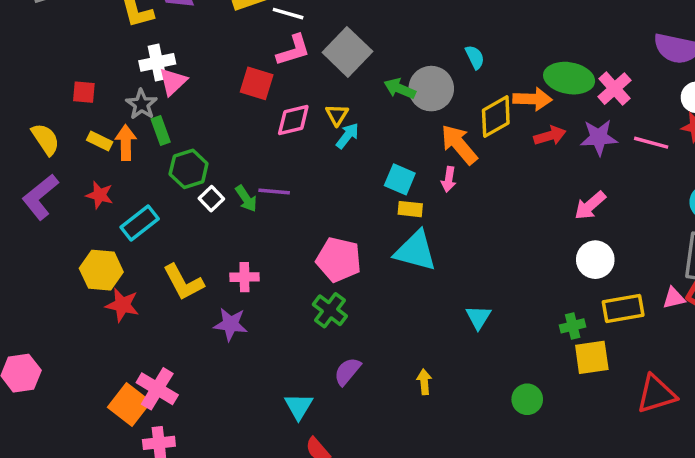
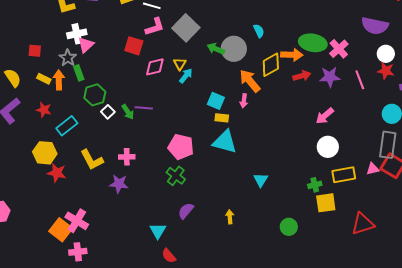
pink line: (651, 143) -> (360, 80), turned 54

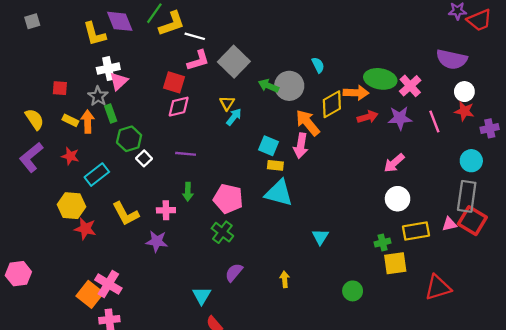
pink diamond: (155, 67) -> (179, 107), moved
pink arrow: (244, 101) -> (301, 146), size x1.5
green arrow: (128, 112) -> (188, 192), moved, turned 35

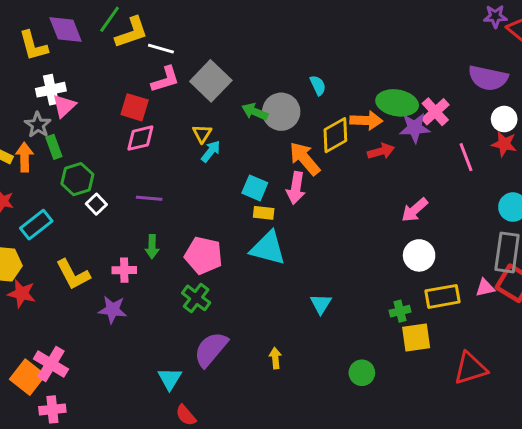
purple star: (400, 118) -> (415, 128), moved
purple semicircle: (234, 272) -> (211, 349), size x1.5

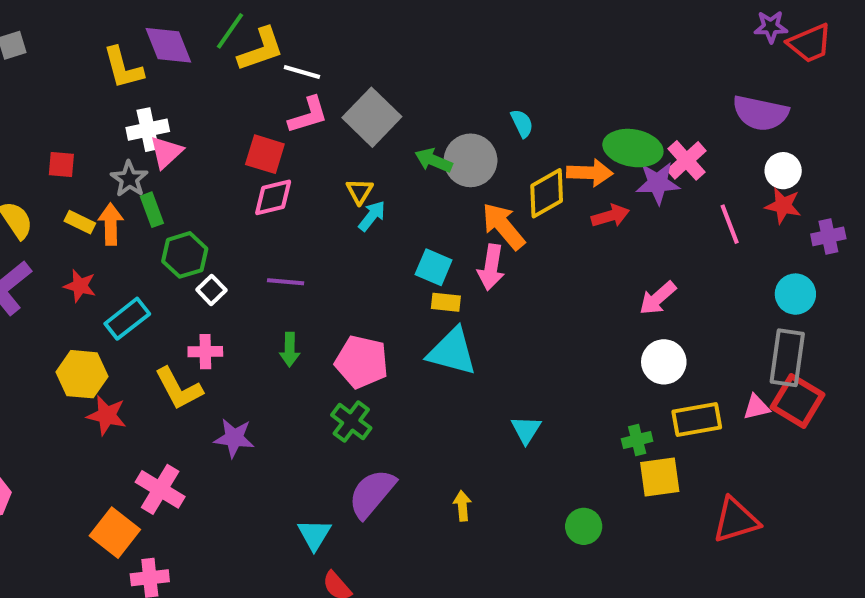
pink cross: (124, 270) -> (205, 352), moved
pink cross: (51, 364) -> (160, 489), moved

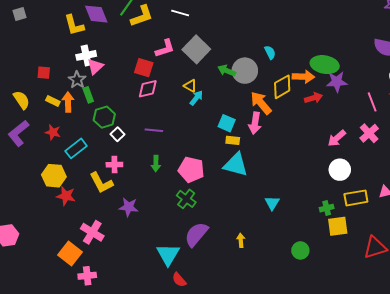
white line: (302, 72) -> (180, 13), moved
pink cross: (686, 160) -> (369, 133), moved
yellow triangle: (360, 191) -> (190, 86), turned -32
cyan triangle: (314, 535) -> (168, 255), size x1.4

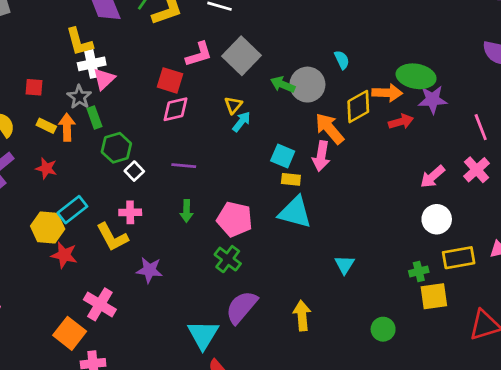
yellow L-shape: (74, 25) -> (79, 42), moved
yellow triangle: (190, 86) -> (233, 105), turned 40
cyan rectangle: (76, 148) -> (72, 210), moved
yellow arrow: (241, 240) -> (302, 315), size x1.5

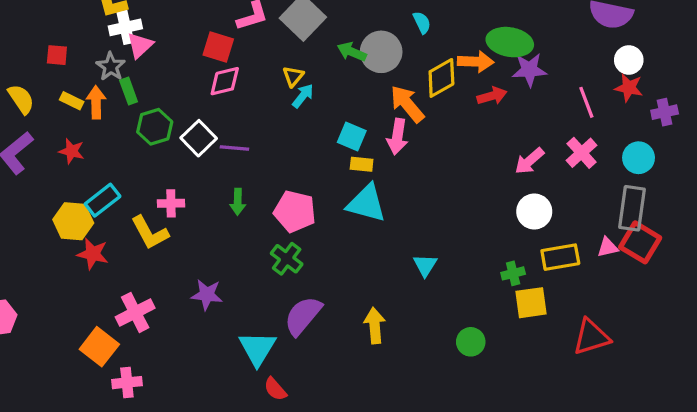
white square: (134, 171) -> (199, 138), moved, size x1.5
purple star: (149, 270) -> (207, 295), moved
pink cross: (100, 304) -> (135, 312), turned 32

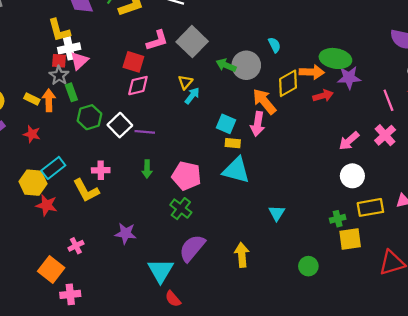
red square: (57, 55) -> (59, 61), moved
pink cross: (135, 312) -> (76, 246), size x0.6

